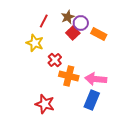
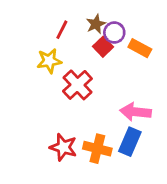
yellow star: (35, 43) -> (49, 61), turned -30
red cross: (55, 60) -> (77, 85), size x1.5
orange cross: (69, 76) -> (97, 149), moved

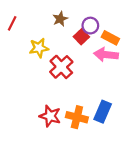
brown star: (96, 24) -> (60, 19), moved
red line: (62, 30) -> (12, 23), moved
pink arrow: (136, 112) -> (106, 55), moved

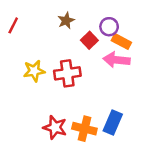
purple circle: (90, 26) -> (109, 27), moved
yellow star: (39, 48) -> (34, 71), moved
red cross: (61, 67) -> (67, 73), turned 35

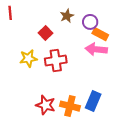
brown star: (66, 21) -> (67, 16), moved
red line: (13, 25) -> (10, 13), moved, turned -32
red square: (89, 40) -> (46, 33), moved

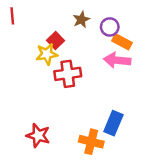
yellow star: (28, 58) -> (47, 54), moved
red star: (46, 105) -> (38, 136), moved
orange cross: (70, 106) -> (91, 142), moved

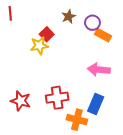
pink arrow: (117, 60) -> (99, 70), moved
red cross: (68, 74) -> (57, 98), moved
red star: (38, 136) -> (21, 101), moved

